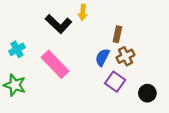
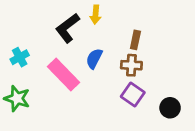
black L-shape: (59, 24) -> (68, 28), turned 100
brown cross: (125, 56) -> (131, 65), moved, turned 30
blue semicircle: (102, 57) -> (94, 59), moved

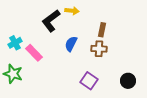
yellow arrow: (96, 15) -> (72, 11), turned -88
pink rectangle: (64, 75) -> (34, 53), moved, size x0.7
purple square: (133, 94) -> (89, 81), moved

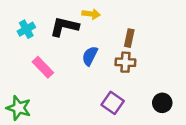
black L-shape: (51, 21) -> (64, 27), turned 50
cyan cross: (15, 43) -> (26, 29), moved
green star: (13, 74) -> (19, 108), moved

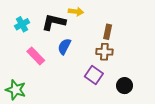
blue semicircle: (90, 56) -> (64, 46), moved
purple square: (113, 103) -> (94, 75), moved
black circle: (162, 103) -> (125, 86), moved

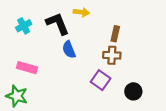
black L-shape: (54, 22) -> (58, 24), turned 55
blue semicircle: (64, 46) -> (69, 50), turned -49
pink rectangle: (36, 56) -> (27, 68), moved, turned -30

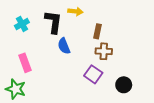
black L-shape: (58, 24) -> (53, 22), turned 30
brown rectangle: (115, 34) -> (97, 31), moved
pink rectangle: (27, 68) -> (25, 63), turned 54

